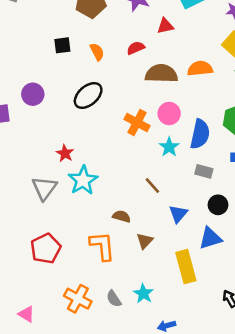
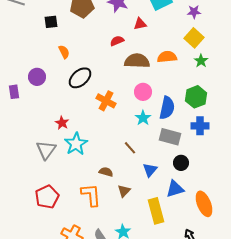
black square: (62, 45) -> (51, 22), moved
orange semicircle: (97, 52) -> (64, 52), moved
orange cross: (137, 123) -> (106, 101), moved
gray rectangle: (204, 171) -> (170, 137), size x1.5

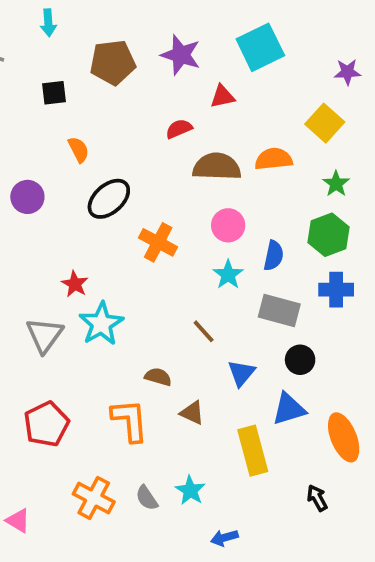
purple star: (194, 12) -> (347, 72), moved
green star: (201, 61) -> (336, 184), moved
blue semicircle: (167, 108) -> (274, 256), size x0.7
brown triangle: (124, 191) -> (192, 413), turned -48

